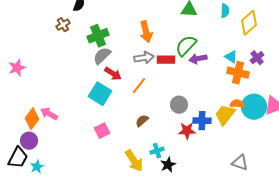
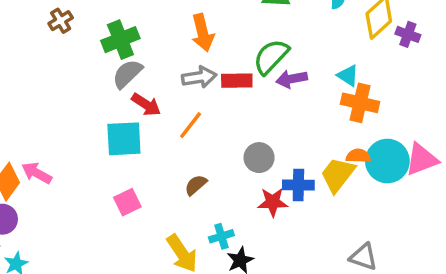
purple cross: (257, 58) -> (408, 34), moved, turned -32
cyan square: (100, 94) -> (124, 139), turned -35

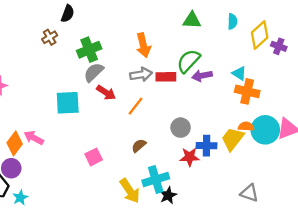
cyan square: (124, 139) -> (68, 103), moved
cyan cross: (221, 236) -> (156, 179), size x1.6

